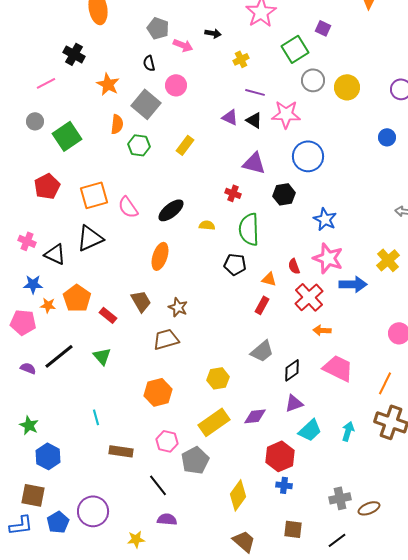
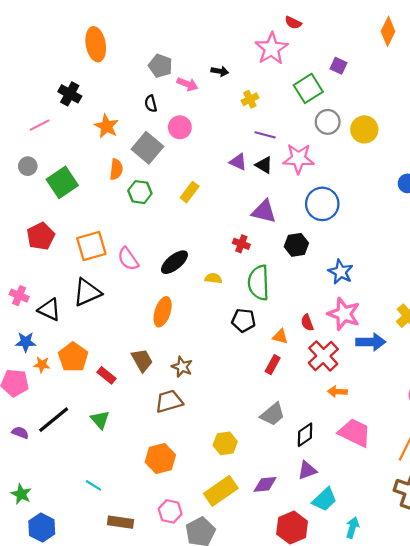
cyan line: (96, 417) -> (94, 485), turned -42
cyan arrow: (348, 431) -> (352, 528), moved

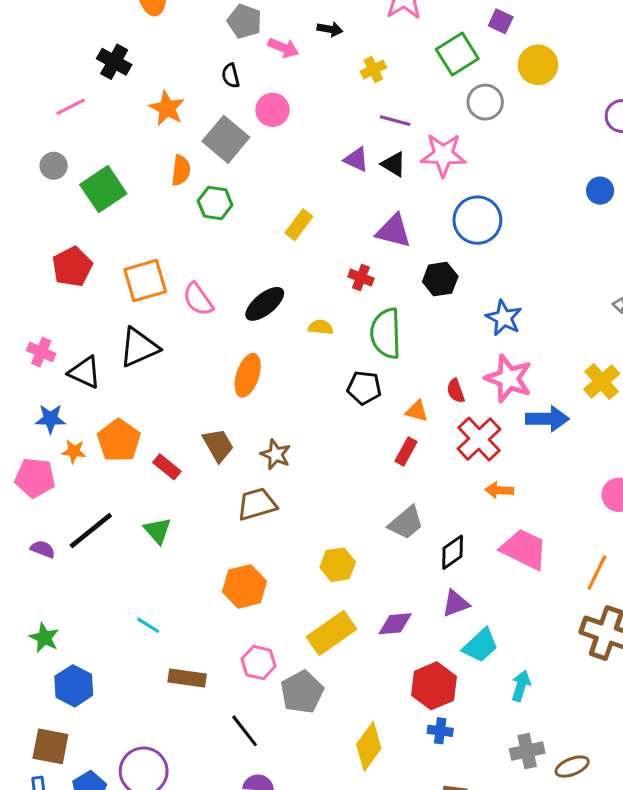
yellow circle: (364, 129) -> (538, 65), moved
yellow rectangle: (190, 192) -> (299, 225), moved

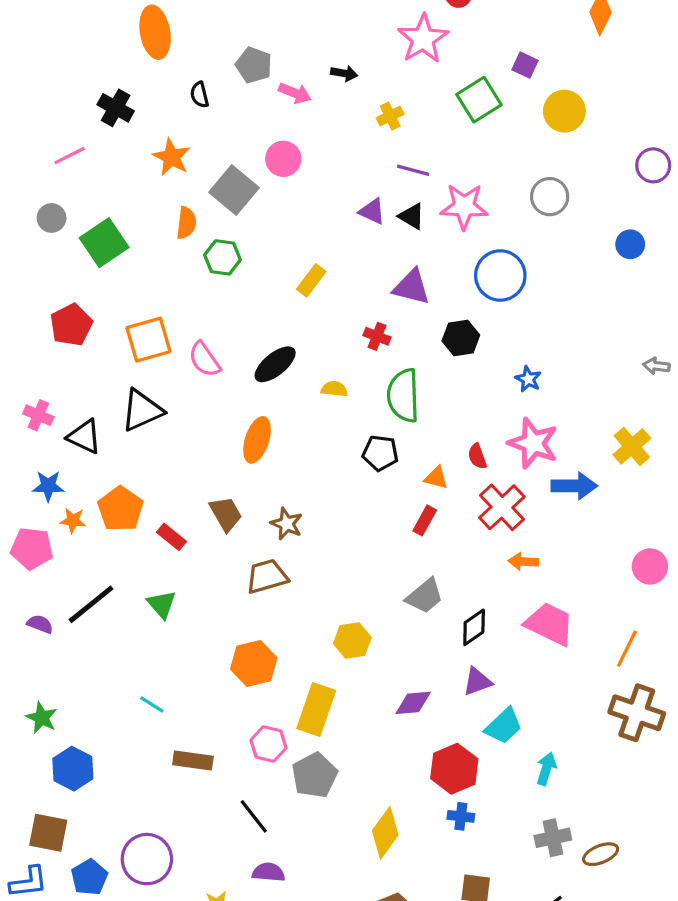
black semicircle: (231, 76) -> (199, 95), moved
gray circle: (485, 102) -> (550, 197), moved
blue star: (504, 318) -> (528, 379), size x0.7
yellow rectangle: (331, 633) -> (316, 709), moved, turned -36

